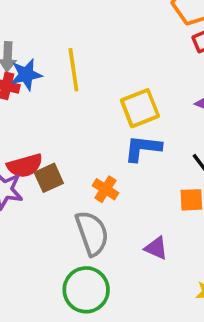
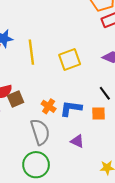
yellow line: (73, 70) -> (31, 52), moved
blue L-shape: (143, 148) -> (71, 108), moved

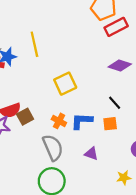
yellow line: (31, 52) -> (34, 44), moved
yellow square: (70, 60) -> (65, 84), moved

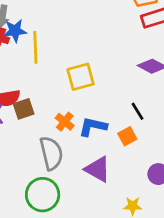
yellow line: (34, 44) -> (35, 47), moved
orange square: (110, 124) -> (127, 136), turned -32
purple triangle: (91, 154) -> (98, 169), size x1.5

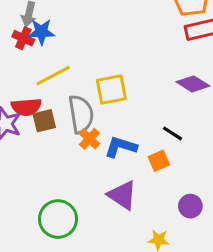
yellow line: (35, 47) -> (53, 76), moved, turned 60
black line: (138, 111) -> (173, 133), turned -30
gray semicircle: (51, 153) -> (81, 114), moved

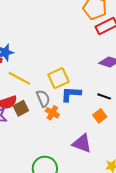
yellow line: (53, 76) -> (19, 78), turned 70
gray semicircle: (81, 114) -> (43, 98), size x0.7
blue L-shape: (121, 147) -> (71, 94), moved

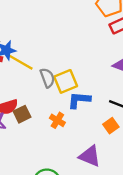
yellow line: (19, 78) -> (21, 62), moved
gray semicircle: (43, 98) -> (47, 78), moved

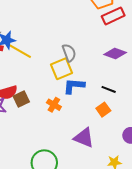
gray semicircle: (47, 78) -> (69, 53), moved

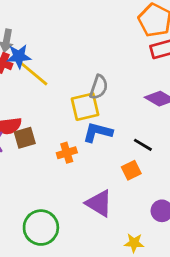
gray semicircle: (69, 53) -> (99, 87), turned 30
orange cross: (54, 105) -> (67, 153), turned 32

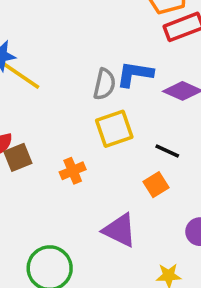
yellow square: (85, 107) -> (114, 129), moved
blue L-shape: (98, 132) -> (135, 74), moved

